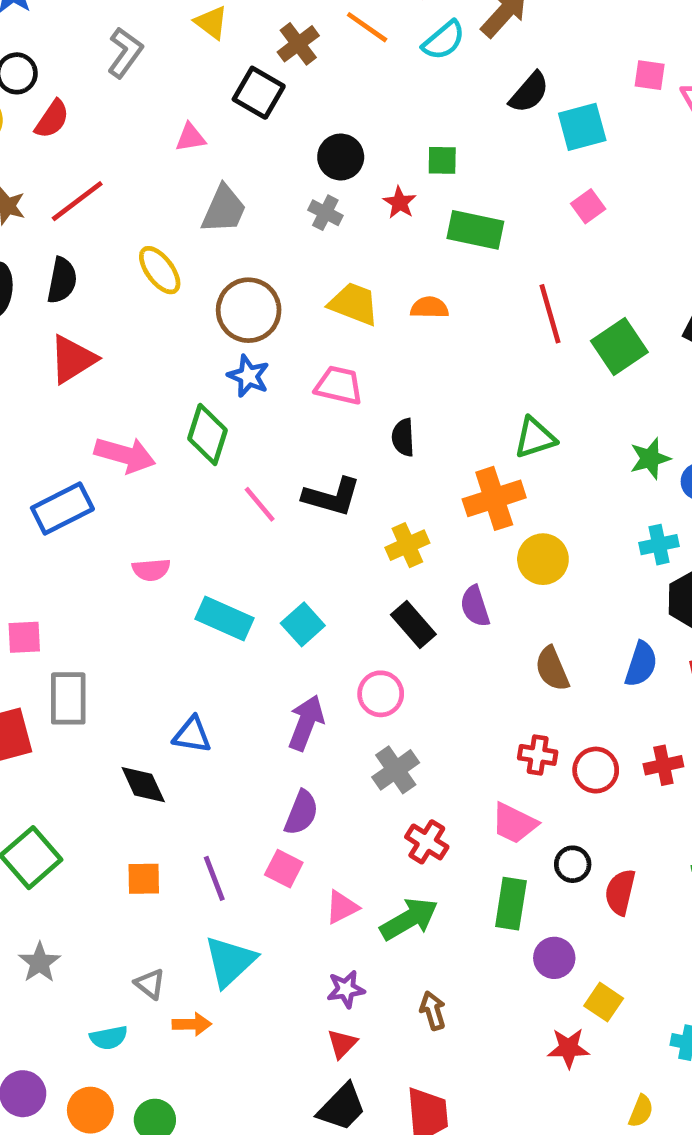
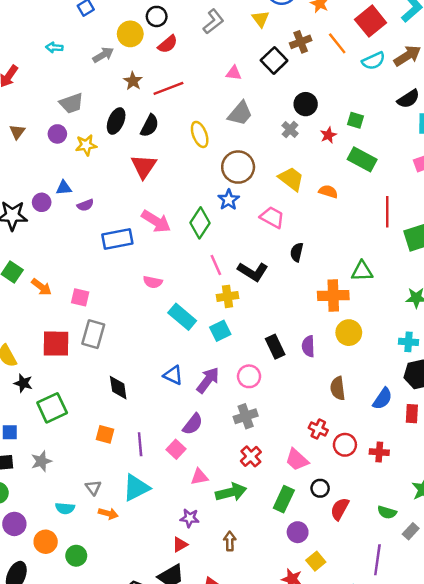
red triangle: (73, 359) -> (144, 166), turned -40
yellow cross: (407, 545) -> (228, 296), moved
blue triangle: (192, 735) -> (173, 375), moved

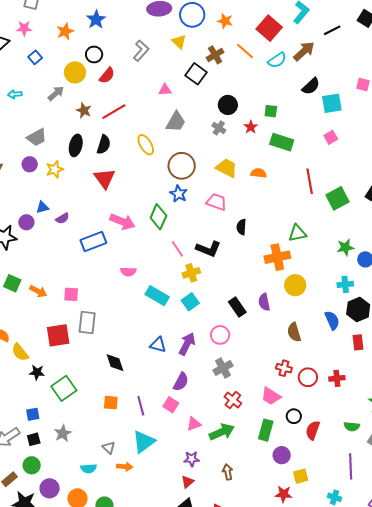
blue semicircle: (383, 399) -> (332, 320), moved, turned -48
yellow square: (316, 561) -> (301, 476), turned 35

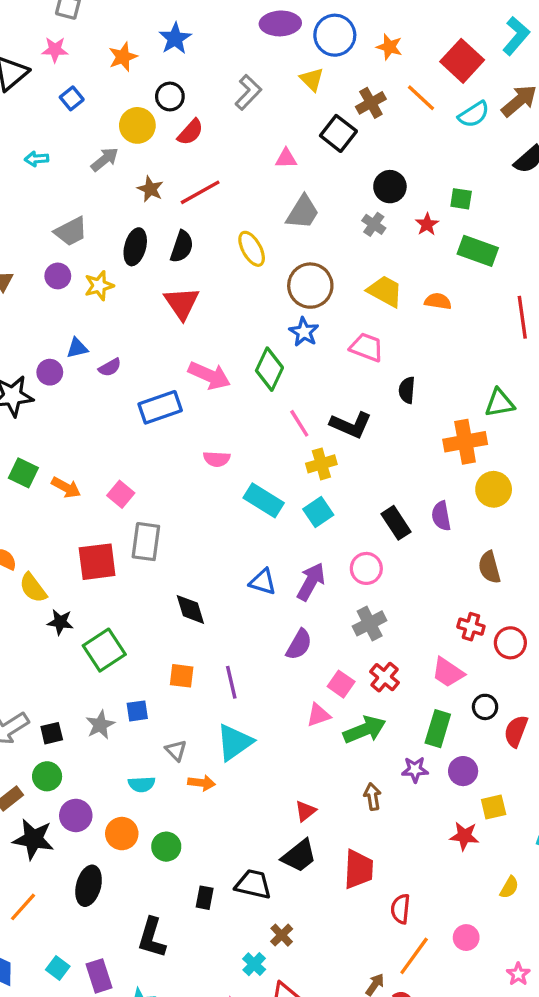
pink square: (71, 294) -> (121, 494), turned 35
pink square: (171, 405) -> (341, 684), moved
blue square: (33, 414) -> (137, 711), moved
purple star: (192, 459) -> (415, 770), moved

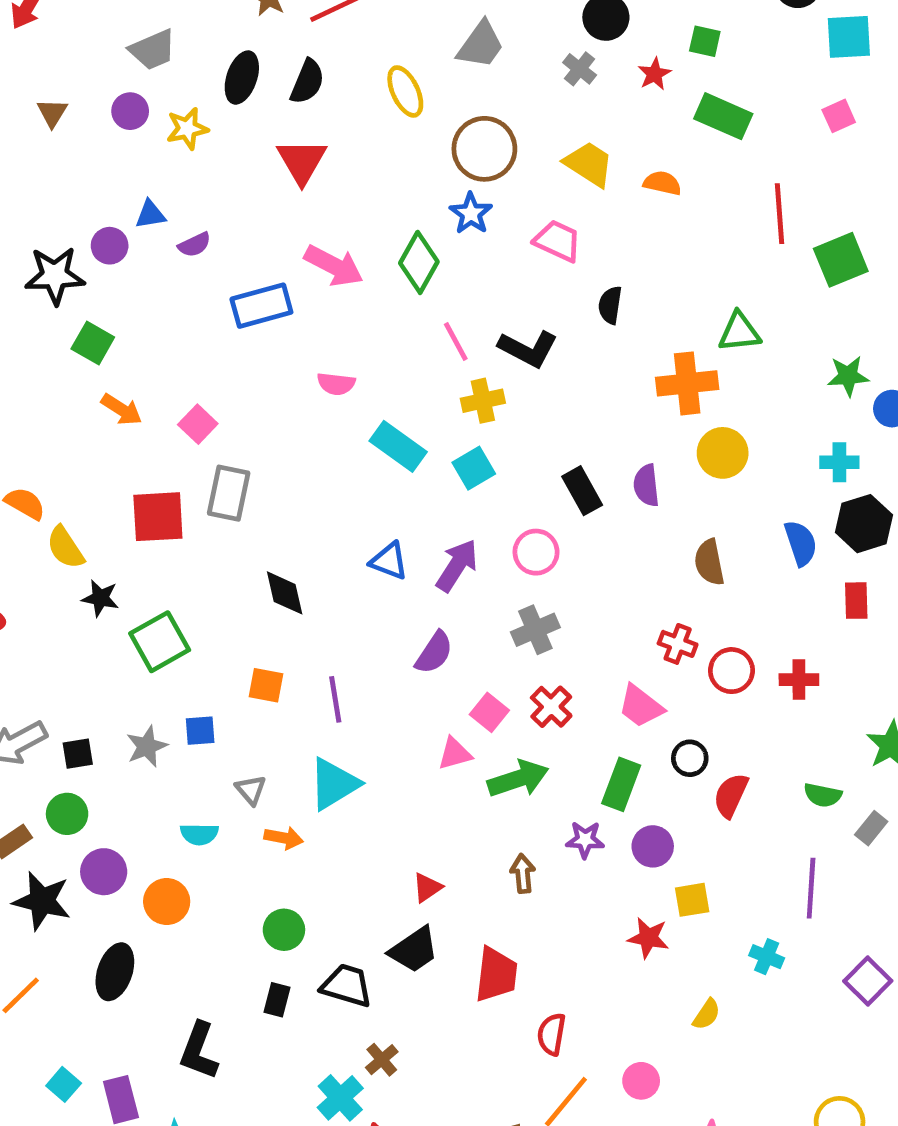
green square: (23, 473) -> (93, 343), moved
green circle: (166, 847) -> (284, 930), moved
cyan cross: (254, 964) -> (340, 1098), size x1.4

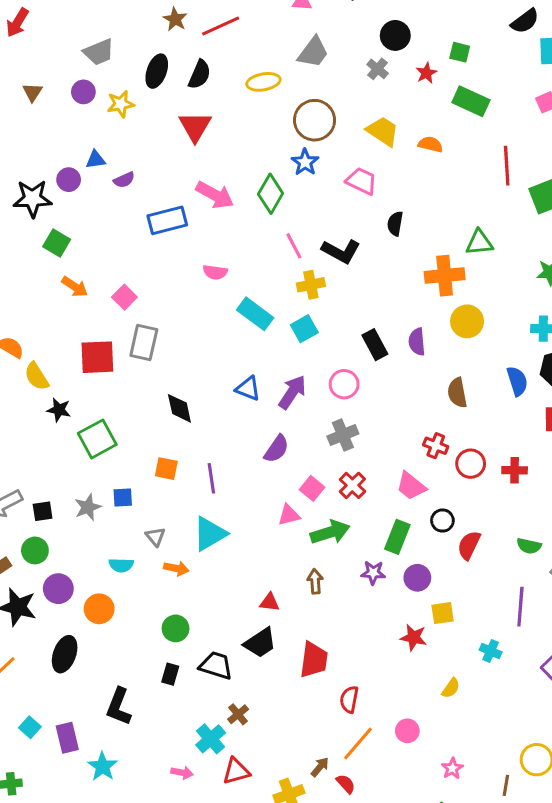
yellow ellipse: (405, 91) -> (263, 82), turned -76
brown arrow: (523, 873) -> (315, 581), moved
red triangle: (427, 888) -> (270, 602), turned 40

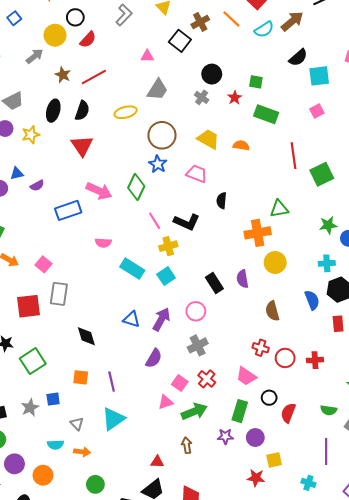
orange arrow: (176, 568) -> (82, 452), moved

